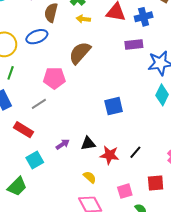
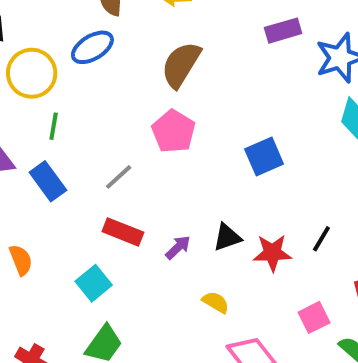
pink pentagon: (54, 78) -> (173, 131), moved, turned -30
red rectangle: (23, 130) -> (123, 232), moved
cyan square: (35, 160) -> (94, 283), moved
yellow semicircle: (90, 177) -> (216, 302), moved

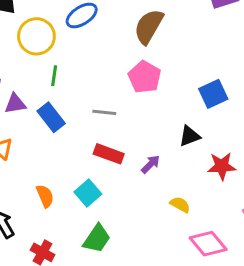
gray line: (119, 177) -> (104, 112), turned 50
black triangle: (227, 237) -> (190, 136), moved
orange semicircle: (21, 260) -> (45, 196), moved

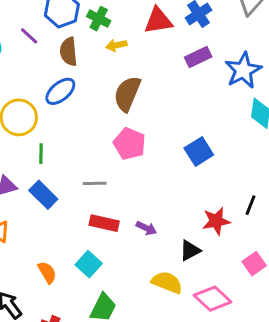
black triangle: (190, 136) -> (190, 251), moved
purple arrow: (151, 164) -> (146, 228), turned 78
yellow semicircle: (180, 205) -> (167, 282), moved, size x1.5

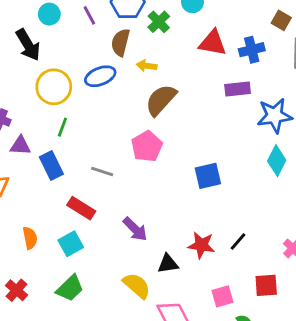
yellow arrow: (116, 45) -> (147, 66), moved
red rectangle: (104, 223) -> (81, 208), moved
purple arrow: (146, 228) -> (135, 229), size x1.4

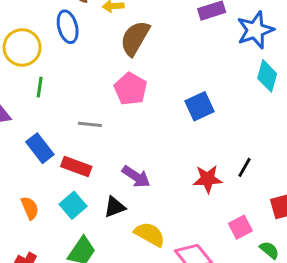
blue ellipse: (100, 76) -> (68, 27), turned -72
blue rectangle: (51, 165) -> (40, 148), moved
black triangle: (168, 264) -> (115, 207), moved

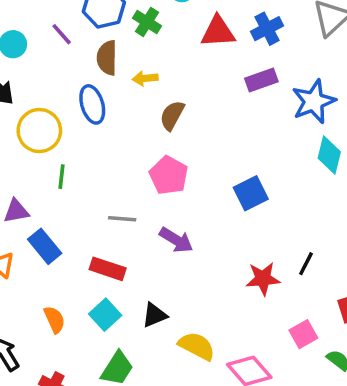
brown semicircle: (135, 38) -> (172, 115), size x0.7
blue rectangle: (40, 148) -> (45, 246), moved
purple arrow: (136, 177) -> (176, 240), moved

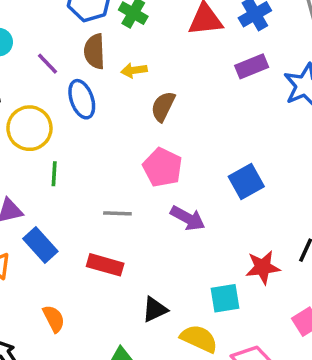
purple line: (62, 34) -> (48, 64), moved
purple arrow: (176, 240) -> (188, 218), moved
cyan square: (105, 315) -> (225, 298), moved, turned 36

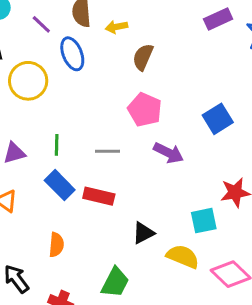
green line: (54, 174) -> (57, 145), moved
blue rectangle: (40, 245) -> (60, 185), moved
orange semicircle: (54, 319) -> (56, 245), turned 35

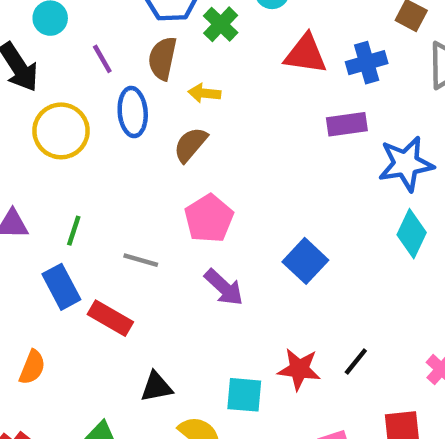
brown semicircle: (143, 57) -> (190, 145), moved
blue square: (218, 119) -> (305, 261), turned -32

